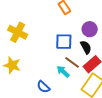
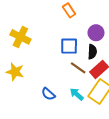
black semicircle: (86, 47) -> (92, 52), turned 32
cyan arrow: (63, 72) -> (77, 94), moved

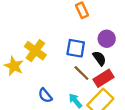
yellow cross: (20, 37) -> (35, 51), moved
black semicircle: (92, 52) -> (99, 58), turned -48

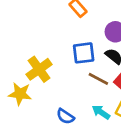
yellow cross: (35, 51) -> (39, 69), turned 35

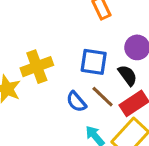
blue semicircle: (65, 116) -> (76, 102), moved

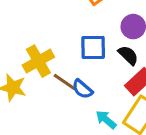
brown line: (103, 97) -> (65, 82), moved

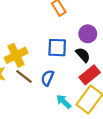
brown line: (65, 82) -> (24, 77), moved
blue semicircle: (82, 89) -> (47, 78), turned 70

